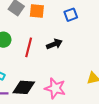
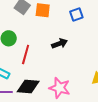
red line: (29, 47) -> (26, 55), moved

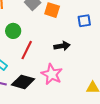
pink star: (60, 88) -> (52, 74), moved

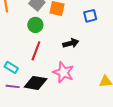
green circle: (13, 31) -> (35, 25), moved

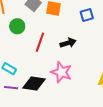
green circle: (35, 25) -> (17, 26), moved
red line: (36, 51) -> (40, 42), moved

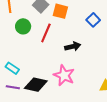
blue square: (87, 15) -> (93, 20), turned -32
red line: (40, 42) -> (46, 33), moved

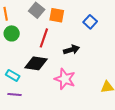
green circle: (23, 26) -> (12, 33), moved
black diamond: (36, 85) -> (36, 63), moved

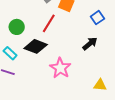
green circle: (12, 33) -> (17, 27), moved
black arrow: (71, 50) -> (90, 44), moved, turned -35

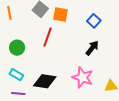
black diamond: (36, 46) -> (45, 81), moved
pink star: (60, 68) -> (83, 77), moved

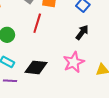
pink star: (83, 77) -> (74, 62), turned 30

